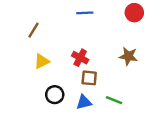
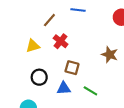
brown line: (33, 30) -> (49, 20), moved
red cross: (80, 58) -> (61, 41), moved

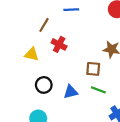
yellow triangle: (33, 46) -> (32, 54), turned 40
brown square: (72, 68) -> (93, 69), moved

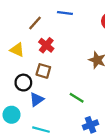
brown square: (93, 69) -> (43, 71), moved
blue triangle: (71, 92) -> (37, 99), moved, turned -32

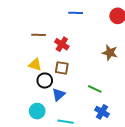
brown line: (35, 23) -> (39, 35), moved, turned 56
yellow triangle: (17, 50) -> (35, 65), moved
blue cross: (91, 125) -> (102, 112), moved, turned -32

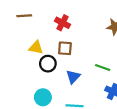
brown line: (39, 35) -> (24, 16), moved
blue triangle: (59, 95) -> (73, 77), moved

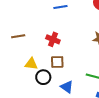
blue triangle: (73, 77) -> (67, 87), turned -32

